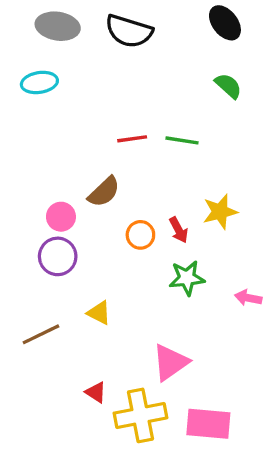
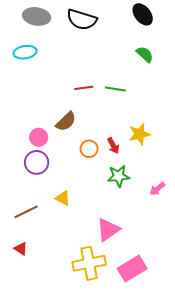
pink arrow: (248, 298) -> (157, 189), turned -49
red triangle: (96, 392) -> (21, 249), moved
pink rectangle: (208, 424) -> (132, 269), turned -36

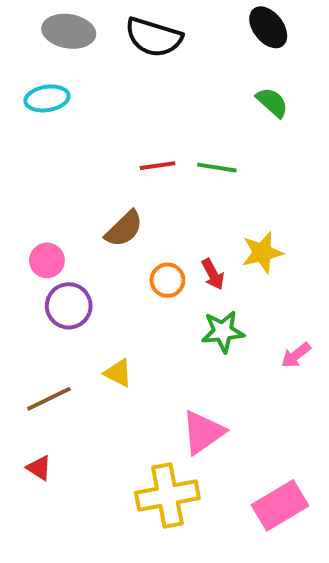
pink circle: (39, 137) -> (47, 260), moved
pink rectangle: (132, 269) -> (280, 505), moved

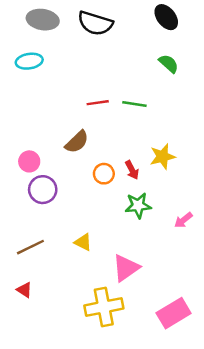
yellow triangle: (118, 373) -> (83, 242), moved

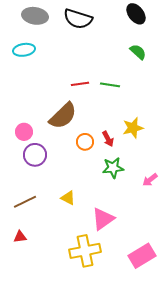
brown semicircle: (77, 142) -> (63, 116), size x1.4
red triangle: (24, 290) -> (20, 237), turned -40

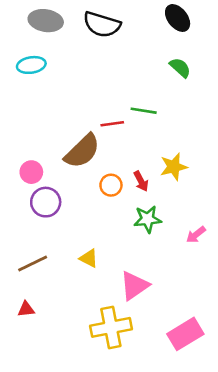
red line: (80, 84) -> (112, 124), moved

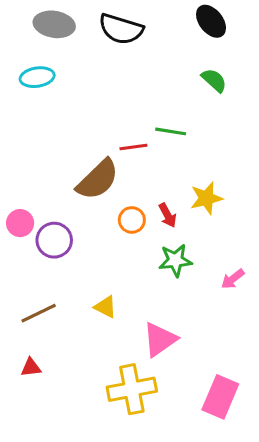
pink circle: (31, 172) -> (20, 223), moved
pink rectangle: (185, 334) -> (220, 397), turned -36

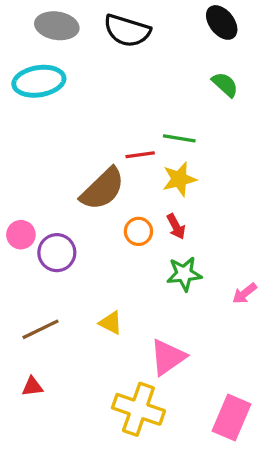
cyan ellipse: (37, 77) -> (39, 81), size x1.4
yellow star: (206, 198) -> (179, 179), moved
yellow cross: (132, 389) -> (138, 409), turned 30

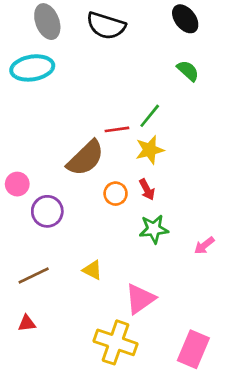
gray ellipse: (57, 26) -> (47, 22), turned 60
green line: (179, 138) -> (150, 116), turned -60
pink circle: (21, 235) -> (17, 184), moved

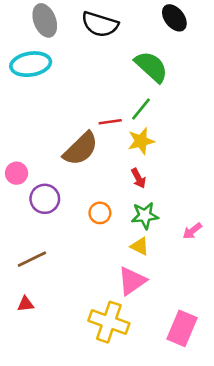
green semicircle: (188, 71) -> (151, 67), moved, size x1.6
orange circle: (116, 194) -> (100, 213), moved
yellow triangle: (92, 270) -> (140, 246), moved

